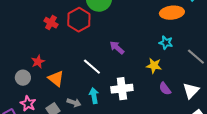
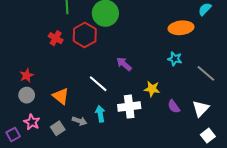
red star: (38, 62) -> (27, 75), moved
yellow star: (154, 66) -> (152, 89), moved

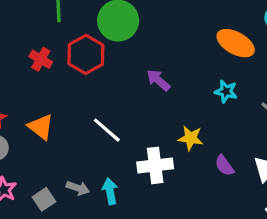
orange ellipse: (181, 28) -> (236, 43), turned 35
purple arrow: (124, 64) -> (158, 80), moved
orange triangle: (61, 96) -> (41, 127), moved
cyan arrow: (100, 114) -> (110, 191), moved

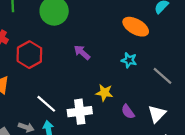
red hexagon: (86, 54) -> (29, 55), moved
white line: (107, 130) -> (46, 104), moved

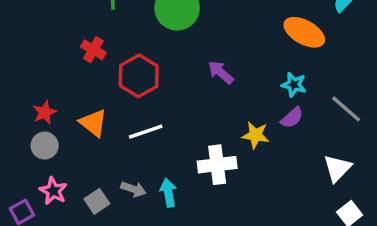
white line: (46, 104) -> (146, 132), moved, turned -60
purple semicircle: (128, 112) -> (292, 118), moved, turned -96

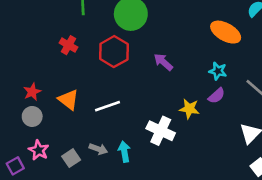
red hexagon: (139, 76) -> (114, 52), moved
white cross: (217, 165) -> (161, 131), turned 32

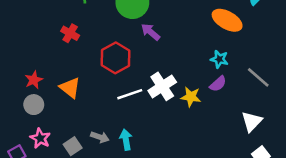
red hexagon: (114, 52) -> (116, 58), moved
purple arrow: (163, 62) -> (151, 32), moved
white line: (107, 106) -> (130, 94), moved
white cross: (161, 131) -> (162, 86), moved, turned 32

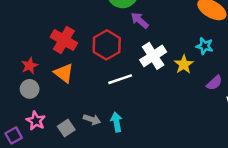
red cross: (70, 33) -> (64, 40), moved, size x1.5
purple semicircle: (218, 84) -> (214, 83), moved
white cross: (162, 86) -> (153, 56), moved
yellow star: (191, 97) -> (184, 64), moved, turned 30

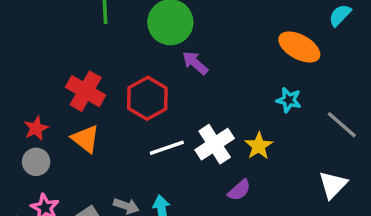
white cross: (153, 56) -> (215, 144), moved
yellow star: (184, 64) -> (259, 146), moved
purple semicircle: (214, 83) -> (239, 190), moved

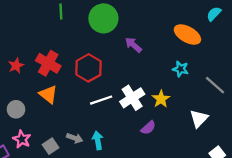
purple arrow: (195, 63) -> (133, 45), moved
red star: (36, 128) -> (16, 66), moved
white triangle: (333, 185) -> (199, 118), moved

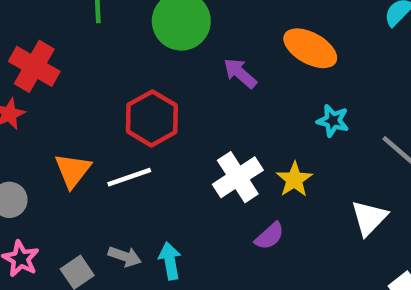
orange ellipse: (187, 35) -> (310, 48), moved
red cross: (48, 63) -> (34, 66), moved
orange triangle: (48, 94) -> (73, 170), turned 30
white line: (101, 100) -> (129, 177), moved

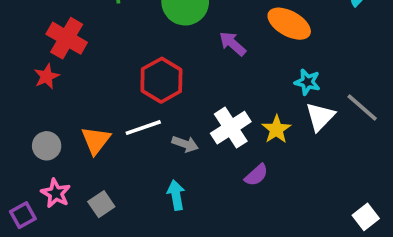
orange triangle: (73, 170) -> (96, 140), moved
white triangle: (369, 218) -> (320, 117), moved
gray arrow: (125, 256) -> (185, 144), moved

